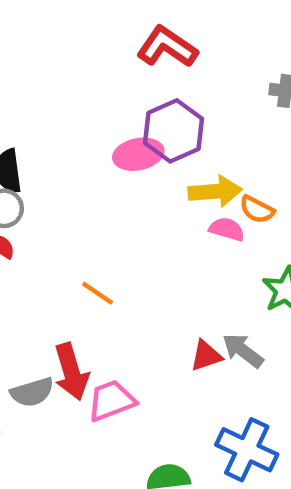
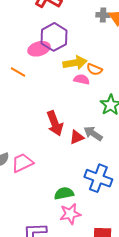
orange line: (98, 293) -> (18, 72), moved
red arrow: (71, 372) -> (55, 123), moved
pink trapezoid: (111, 401) -> (22, 163), moved

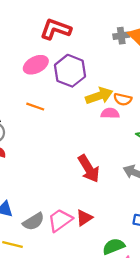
pink ellipse: (39, 49) -> (36, 65), moved
orange line: (18, 72) -> (35, 107), moved
red triangle: (77, 137) -> (84, 218), moved

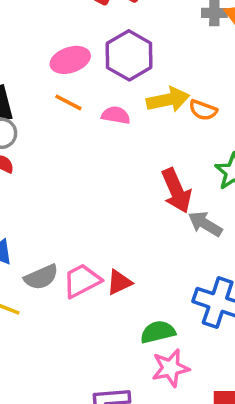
pink ellipse: (36, 65) -> (70, 60), moved
pink semicircle: (110, 113) -> (116, 115), moved
red arrow: (89, 169) -> (176, 191), moved

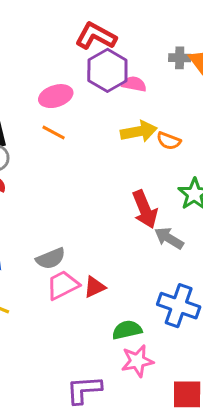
purple hexagon: (129, 55) -> (107, 70), moved
pink semicircle: (116, 115) -> (134, 84), moved
gray semicircle: (41, 277) -> (51, 258), moved

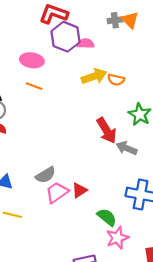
pink ellipse: (56, 96) -> (32, 60), turned 35
green semicircle: (127, 330) -> (107, 217), turned 60

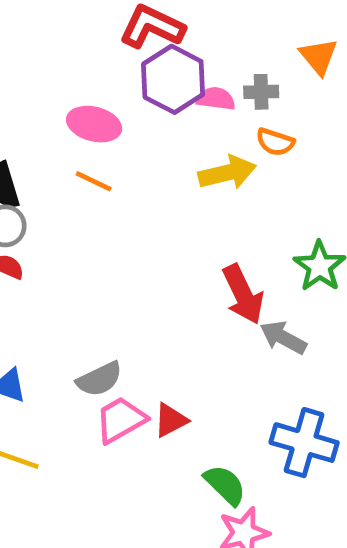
gray cross: (115, 20) -> (261, 92), moved
orange semicircle: (116, 80) -> (275, 142), moved

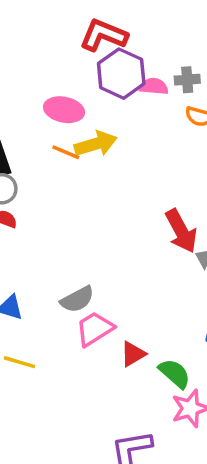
yellow arrow: (227, 173) -> (96, 144), moved
red triangle: (171, 420) -> (133, 354), moved

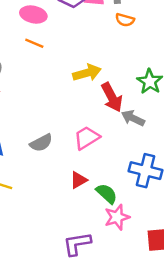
yellow arrow: (96, 144) -> (87, 73), moved
pink trapezoid: (95, 329) -> (87, 138), moved

